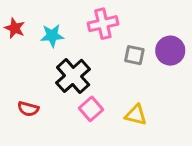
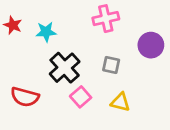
pink cross: (103, 24) -> (106, 19), moved
gray square: (134, 55) -> (111, 65), moved
red semicircle: (28, 109) -> (25, 97), size x1.5

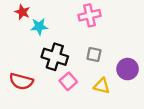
red star: (13, 25) -> (22, 12), moved
purple circle: (151, 45) -> (128, 69), moved
black cross: (65, 68) -> (55, 57), turned -30

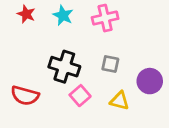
cyan star: (39, 27) -> (63, 15), moved, turned 30

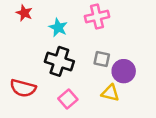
cyan star: (63, 15) -> (58, 27), moved
purple circle: (150, 81) -> (124, 71), moved
pink square: (80, 96) -> (68, 99), moved

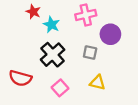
red star: (24, 13) -> (33, 12), moved
black cross: (59, 61) -> (53, 55), turned 30
purple circle: (124, 71) -> (110, 34), moved

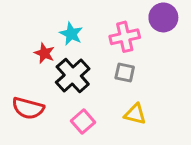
red star: (33, 12) -> (44, 53), moved
pink cross: (86, 15) -> (125, 37), moved
purple circle: (110, 34) -> (163, 17), moved

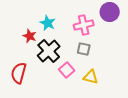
red semicircle: (28, 108) -> (19, 73), turned 90
pink square: (83, 122) -> (67, 70), moved

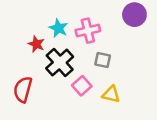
pink cross: (84, 25) -> (88, 31), moved

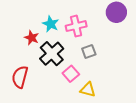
gray square: (103, 60) -> (89, 52), turned -32
yellow triangle: (111, 94) -> (88, 90), moved

